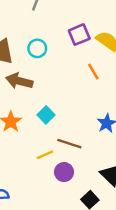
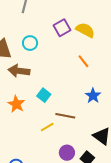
orange line: (93, 71) -> (83, 61), moved
purple circle: (64, 172) -> (67, 153), moved

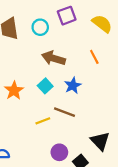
purple square: (62, 28) -> (67, 16), moved
brown arrow: (19, 71) -> (54, 58), moved
blue star: (93, 96) -> (73, 85), moved

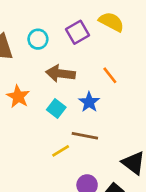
purple square: (67, 16) -> (77, 32), moved
orange line: (94, 57) -> (110, 75), moved
orange star: (14, 91) -> (18, 97), moved

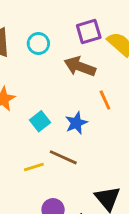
purple square: (77, 32) -> (89, 31), moved
brown arrow: (60, 74) -> (80, 67), moved

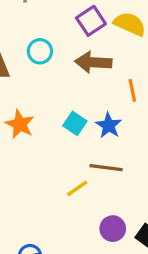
orange line: (105, 100) -> (132, 90), turned 30
cyan square: (40, 121) -> (75, 123), moved

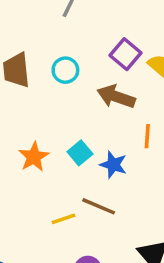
purple square: (91, 21) -> (126, 54), turned -32
orange star: (20, 124) -> (34, 157), moved
blue star: (109, 125) -> (113, 165), turned -30

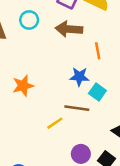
cyan square: (80, 153) -> (97, 92), moved
orange star: (34, 157) -> (23, 86), turned 30

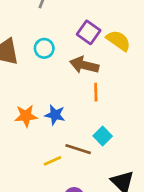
orange line: (98, 51) -> (96, 92), moved
blue star: (79, 77) -> (55, 115), moved

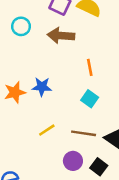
orange line: (96, 92) -> (90, 67), moved
brown line: (78, 149) -> (84, 133), moved

